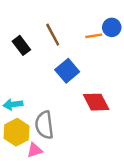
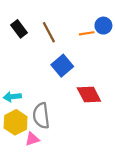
black rectangle: (21, 45) -> (19, 29), moved

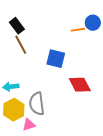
brown line: (49, 32) -> (21, 45), moved
blue square: (62, 66) -> (56, 59), turned -36

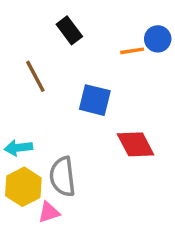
black rectangle: (17, 26) -> (69, 30), moved

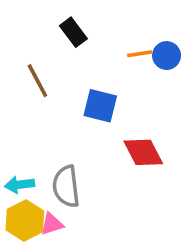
blue circle: (158, 39) -> (167, 56), moved
cyan arrow: (18, 148) -> (20, 185), moved
yellow hexagon: (23, 187) -> (25, 220), moved

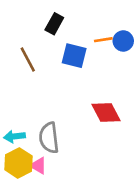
black rectangle: (73, 32) -> (54, 24), turned 66
blue square: (100, 106) -> (74, 56), moved
pink triangle: (52, 224) -> (38, 166), turned 48

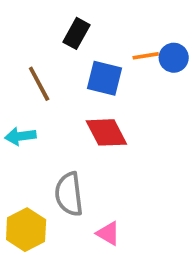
red diamond: (106, 113) -> (106, 132), moved
cyan arrow: (15, 136) -> (20, 136), moved
pink triangle: (38, 166) -> (108, 233), moved

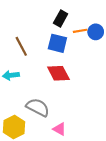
black rectangle: (76, 33) -> (61, 18), moved
gray semicircle: (69, 194) -> (38, 107), turned 125

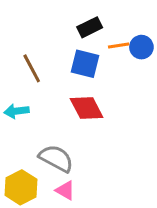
black rectangle: (61, 18) -> (90, 27), turned 35
pink triangle: (60, 129) -> (65, 190), moved

